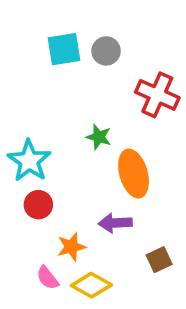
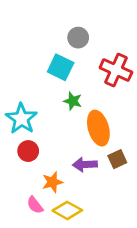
cyan square: (64, 49) -> (61, 67), moved, turned 35
brown square: (159, 260) -> (117, 159), moved

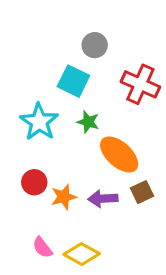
cyan star: (21, 119) -> (39, 122), moved
orange ellipse: (98, 128) -> (119, 154), turned -32
orange star: (52, 182) -> (64, 197), moved

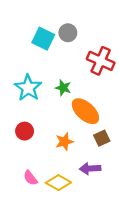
cyan square: (73, 81) -> (43, 39), moved
orange star: (64, 197) -> (64, 142), moved
purple arrow: (103, 199) -> (90, 169), moved

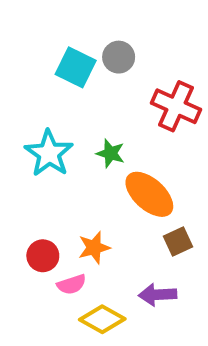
red circle: (25, 131) -> (43, 256), moved
orange star: (64, 142) -> (94, 248), moved
pink semicircle: (30, 178) -> (72, 284), moved, turned -70

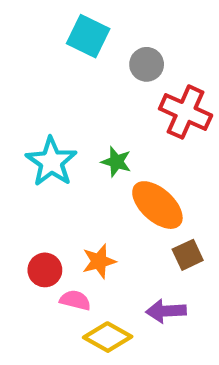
gray circle: (119, 57) -> (147, 64), moved
cyan square: (76, 67) -> (88, 36), moved
pink semicircle: (72, 284) -> (75, 300), turned -148

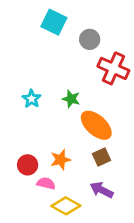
cyan star: (51, 162) -> (32, 99), size x0.6
brown square: (188, 255) -> (102, 157), moved
purple arrow: (166, 311) -> (102, 190), turned 30

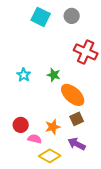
gray circle: (90, 39) -> (72, 16), moved
orange star: (61, 160) -> (53, 127), moved

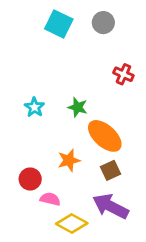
red cross: (86, 52) -> (123, 74), size x0.6
orange star: (53, 127) -> (69, 160), moved
purple arrow: (77, 144) -> (111, 206), size x1.4

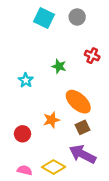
green star: (78, 107) -> (59, 66), moved
pink semicircle: (50, 199) -> (25, 170), moved

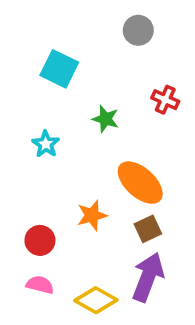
cyan square: (44, 18) -> (59, 69), moved
purple arrow: (83, 154) -> (148, 277), turned 84
pink semicircle: (25, 170) -> (40, 285), moved

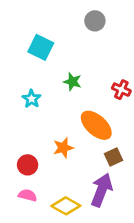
red cross: (165, 100) -> (121, 90), moved
brown square: (148, 229) -> (113, 157), moved

